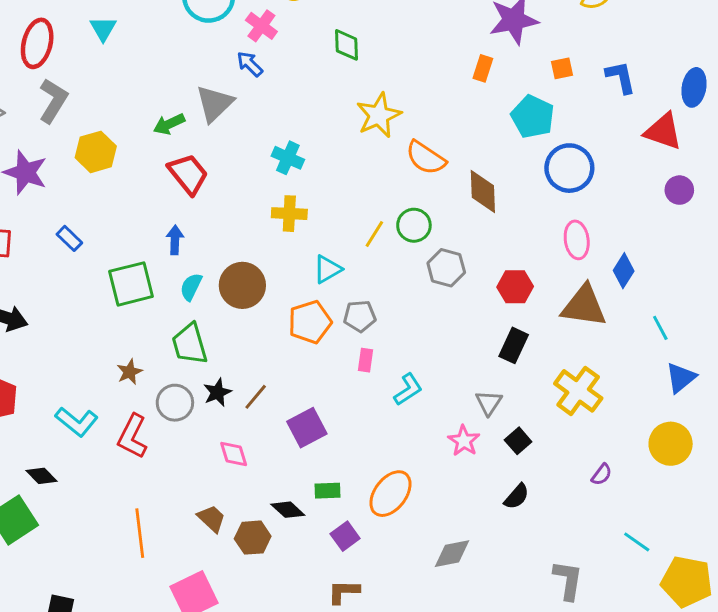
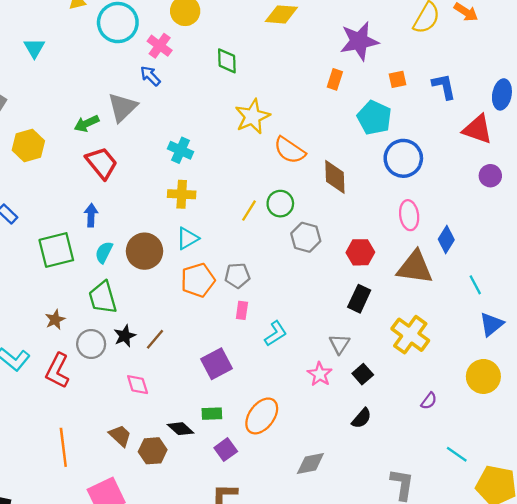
cyan triangle: (327, 269) -> (187, 238), moved
purple square: (307, 428) -> (216, 364), moved

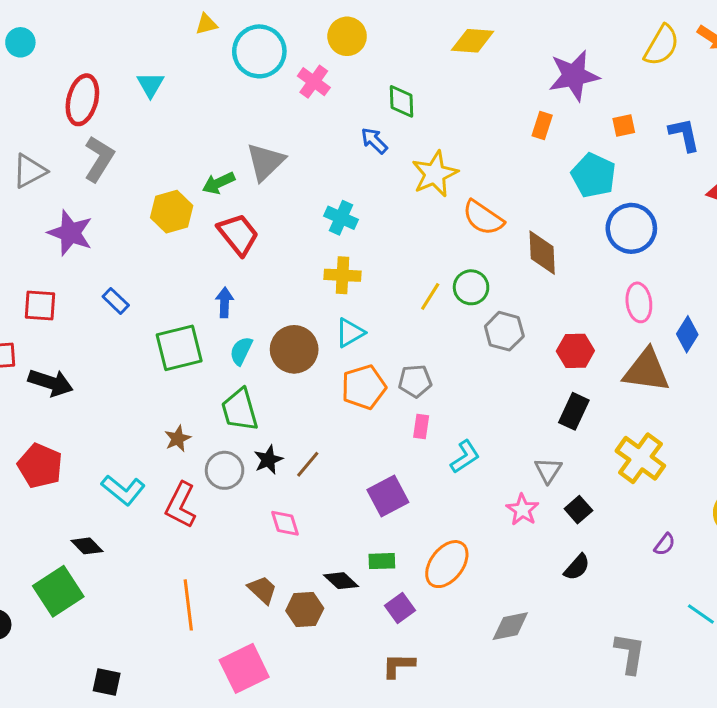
blue arrow: (150, 76) -> (374, 141), moved
yellow hexagon: (28, 146) -> (172, 212), moved

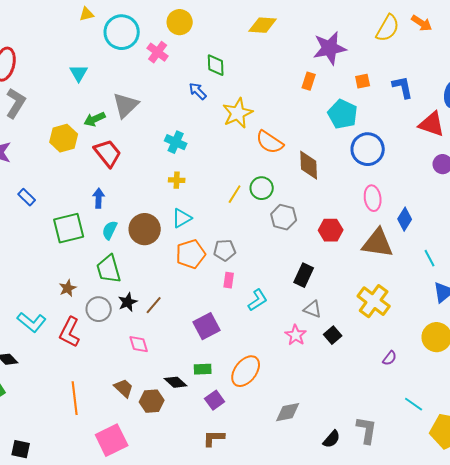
cyan triangle: (150, 85) -> (79, 73), moved
yellow cross: (342, 275) -> (177, 180), size x0.7
black rectangle: (574, 411) -> (304, 275), moved
gray triangle: (548, 470) -> (313, 309), turned -42
black semicircle: (577, 567) -> (332, 439), moved

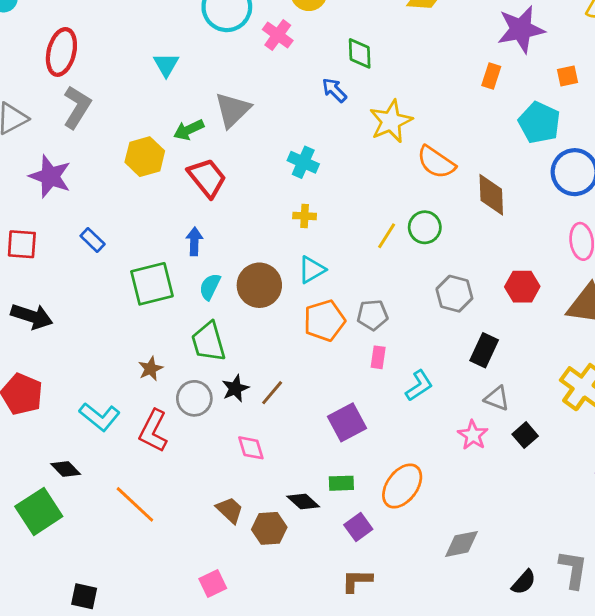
gray hexagon: (284, 217) -> (454, 294), moved
orange line: (75, 398) -> (135, 504), moved, turned -40
pink square: (112, 440) -> (213, 584), size x0.6

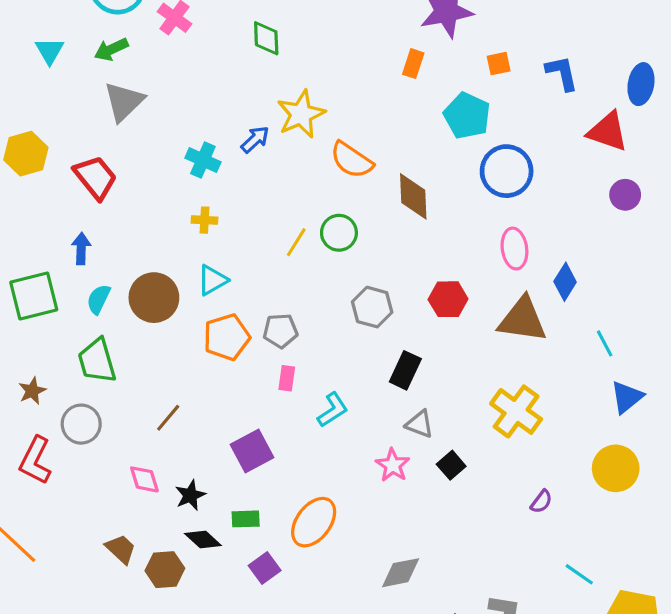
blue arrow: (334, 90) -> (255, 139), moved, turned 92
green arrow: (189, 130) -> (111, 49), moved
black star: (235, 388) -> (190, 495), moved
gray diamond: (462, 544) -> (401, 573), moved

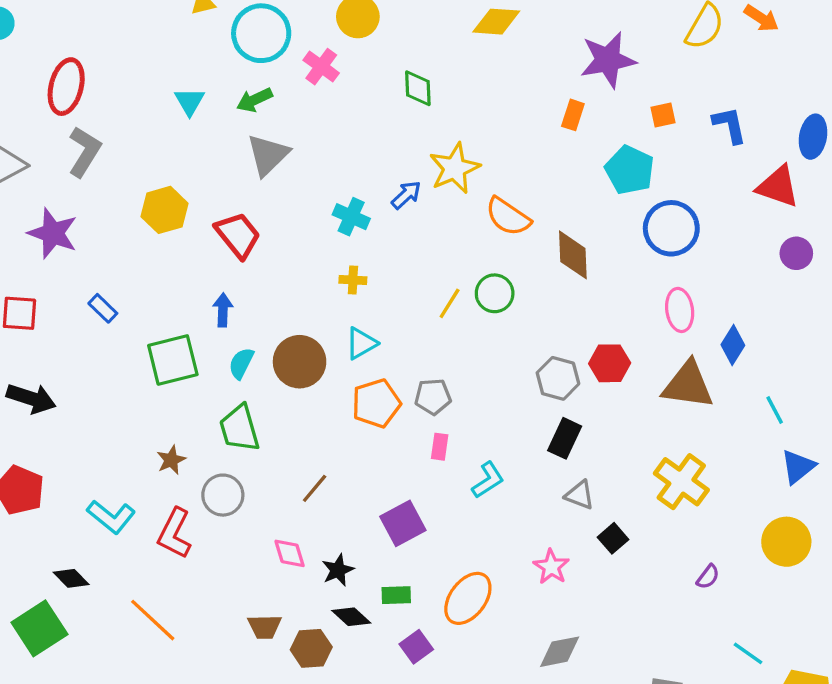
gray hexagon: (372, 307) -> (558, 378), moved
pink star: (393, 465) -> (551, 567), moved
brown trapezoid: (121, 549) -> (265, 627), turned 136

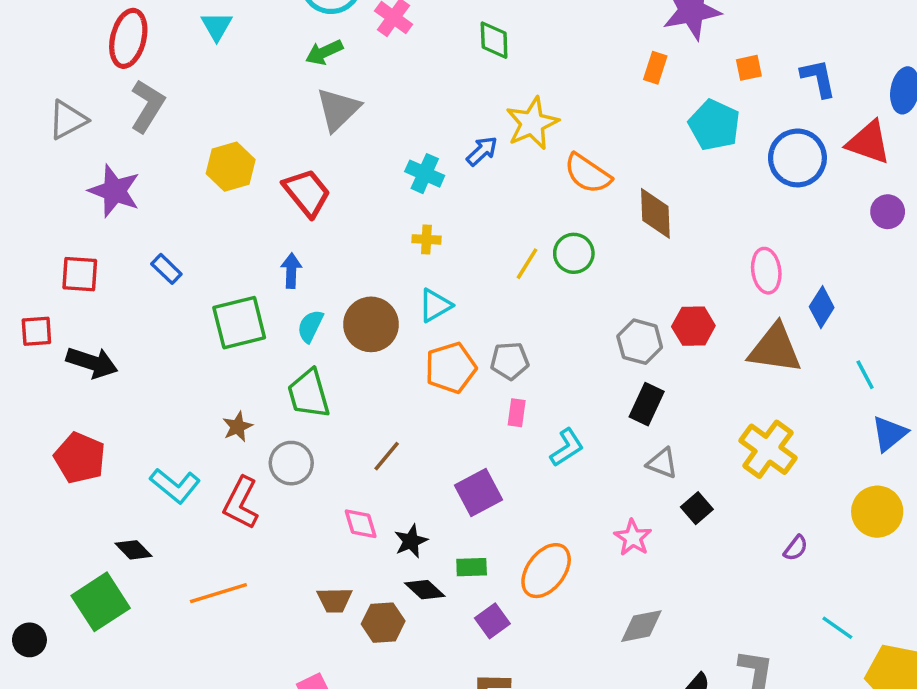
cyan triangle: (190, 102) -> (217, 26), moved
blue circle: (671, 228) -> (797, 158), moved
orange line: (153, 620) -> (218, 593), turned -60

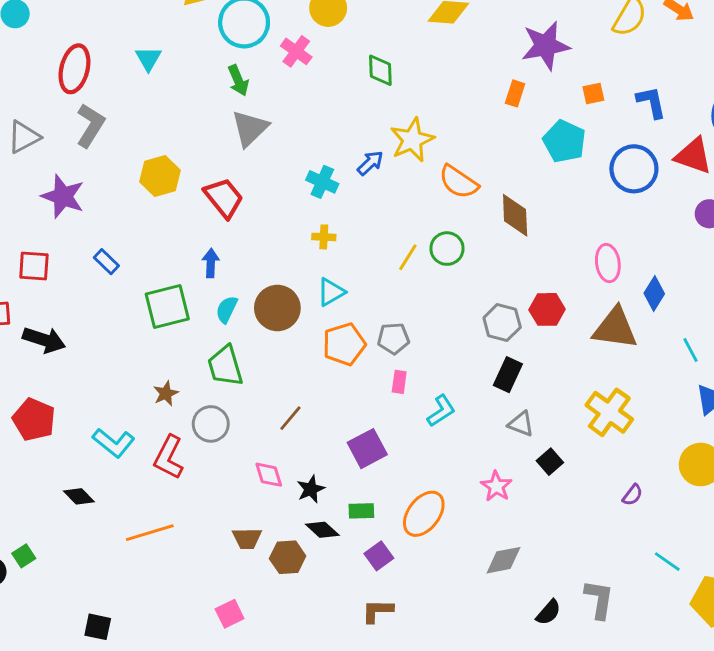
green arrow: (324, 52) -> (238, 80), turned -88
green square: (101, 602) -> (24, 556), moved, size x0.5

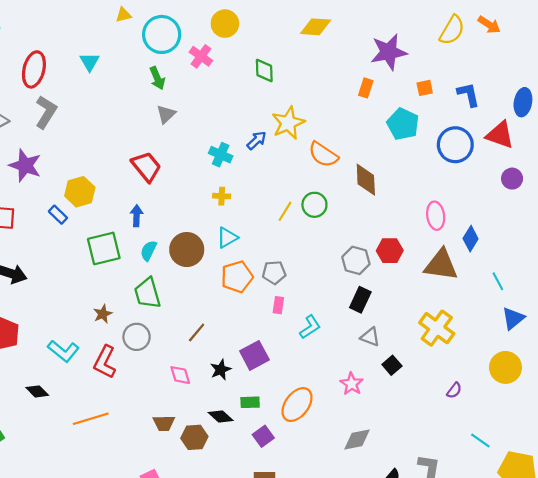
gray triangle: (250, 128) -> (166, 114), size x0.7
yellow hexagon: (160, 176) -> (80, 192), moved
black star: (311, 489) -> (221, 370), moved

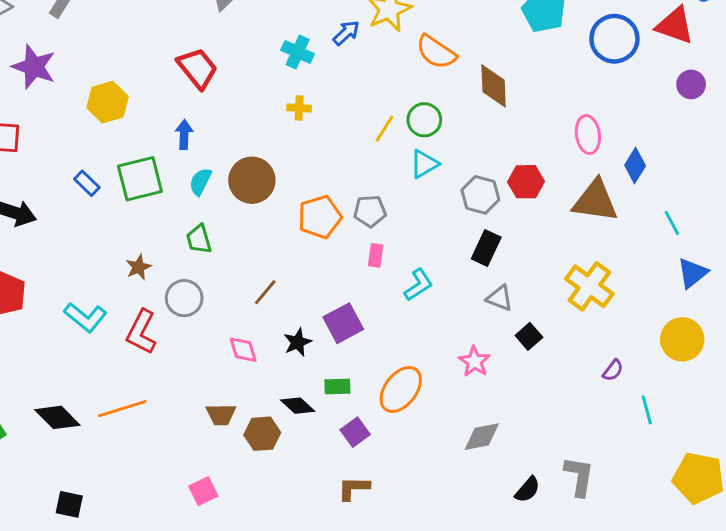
blue rectangle: (58, 215) -> (87, 183), moved
cyan triangle: (227, 238) -> (424, 164), moved
green trapezoid: (147, 293) -> (199, 239), size x0.7
black diamond: (37, 391) -> (57, 417), moved, size x1.4
cyan line: (480, 441) -> (647, 410), moved, turned 40

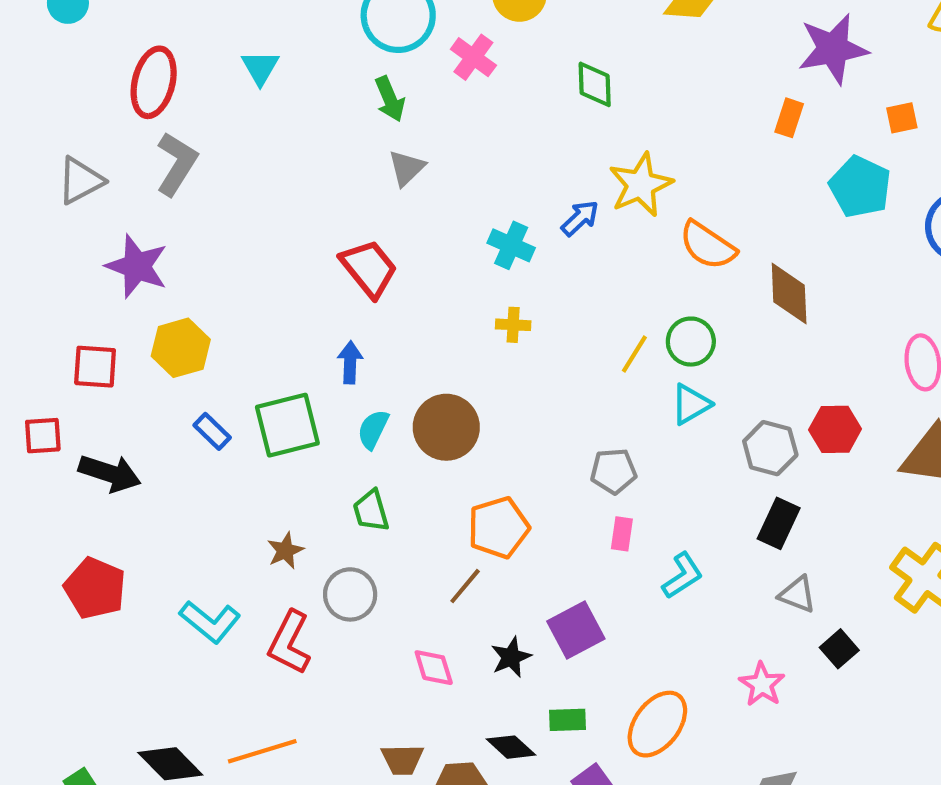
yellow hexagon: (108, 102) -> (181, 348), moved
orange pentagon: (320, 217) -> (499, 528), moved

